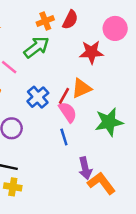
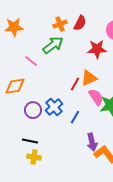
blue cross: (38, 97) -> (54, 107), moved
pink semicircle: (68, 112) -> (96, 97), moved
blue line: (64, 137) -> (75, 117), turned 48

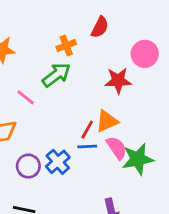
red semicircle: (80, 23) -> (100, 27), moved
blue line: (75, 117) -> (87, 146), moved, turned 56

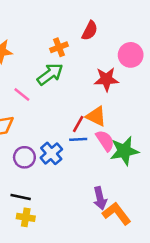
orange triangle: (107, 121) -> (96, 116), turned 50

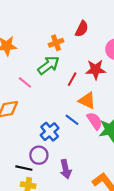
red line: (78, 124) -> (72, 79), moved
blue line: (78, 139) -> (72, 120), turned 40
purple circle: (24, 157) -> (39, 155), moved
purple arrow: (100, 198) -> (66, 169), moved

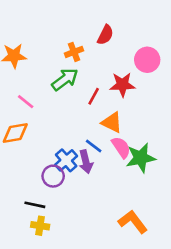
pink line: (25, 82) -> (26, 102), moved
purple circle: (39, 155) -> (53, 176), moved
purple arrow: (66, 169) -> (86, 162), moved

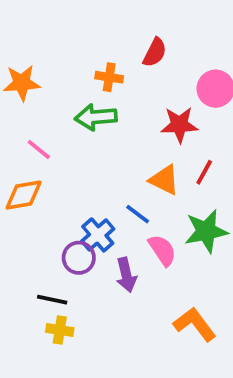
orange cross: (74, 52) -> (109, 77), turned 30
green arrow: (65, 79) -> (96, 117), turned -148
red line: (94, 96) -> (204, 172), moved
pink semicircle: (121, 147) -> (162, 250), moved
purple arrow: (86, 162) -> (126, 275), moved

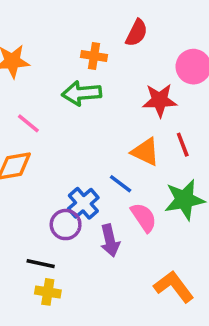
red line: (204, 172) -> (183, 145), turned -50

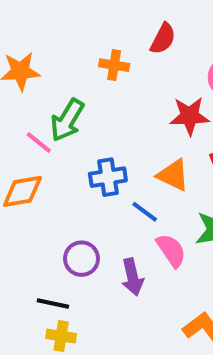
green arrow: (82, 93) -> (67, 120), moved, turned -54
blue cross: (83, 203) -> (108, 177), moved, turned 32

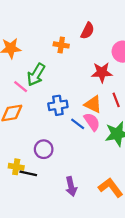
pink semicircle: (171, 250) -> (92, 122), moved
purple arrow: (132, 277) -> (71, 187), moved
yellow cross: (61, 336) -> (16, 167), moved

